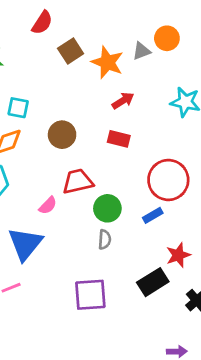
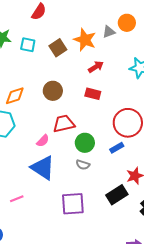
brown square: (71, 51) -> (58, 48), moved
cyan square: (18, 108) -> (28, 45), moved
gray semicircle: (105, 240) -> (83, 165), turned 104
blue triangle: (25, 244) -> (43, 168), moved, turned -36

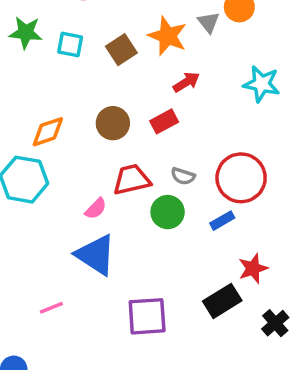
gray triangle: (109, 32) -> (209, 22), turned -48
red rectangle: (93, 94) -> (164, 121), moved, turned -42
gray semicircle: (83, 165) -> (183, 176), moved

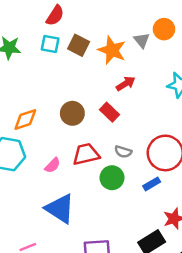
cyan square: (70, 45) -> (50, 44), moved
brown square: (121, 50) -> (79, 45), moved, turned -30
red rectangle: (164, 121) -> (110, 112), turned 72
pink semicircle: (96, 209) -> (53, 165), moved

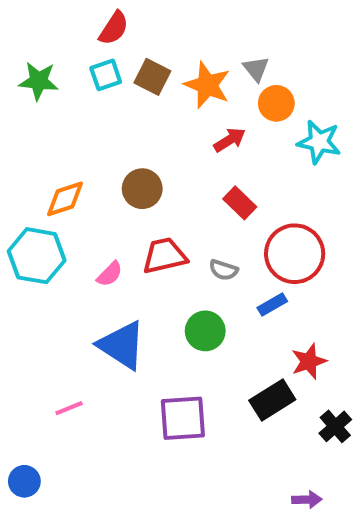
orange circle: (164, 29) -> (276, 103), moved
cyan square: (50, 44) -> (106, 75), turned -30
red rectangle: (110, 112) -> (240, 203), moved
gray semicircle: (123, 152) -> (223, 270), moved
green circle: (112, 178) -> (205, 331), moved

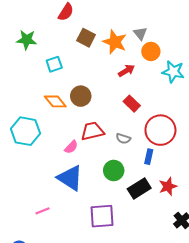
cyan square: (106, 75) -> (54, 64), moved
orange diamond: (65, 199) -> (55, 101), moved, turned 70
pink semicircle: (110, 274) -> (71, 147), moved
blue rectangle: (272, 304) -> (149, 157), turned -48
black rectangle: (272, 400) -> (139, 189), moved

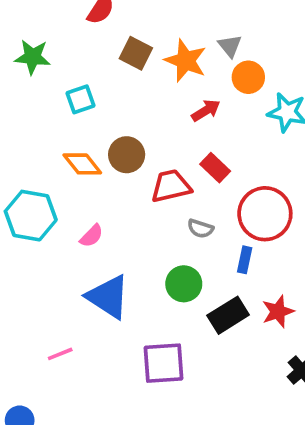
red trapezoid: (92, 131) -> (171, 186), moved
pink semicircle: (71, 147) -> (92, 236), moved

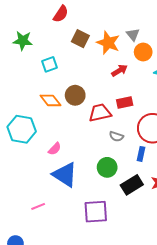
red rectangle: (215, 168) -> (125, 102), turned -56
pink semicircle: (92, 236) -> (55, 149), moved

